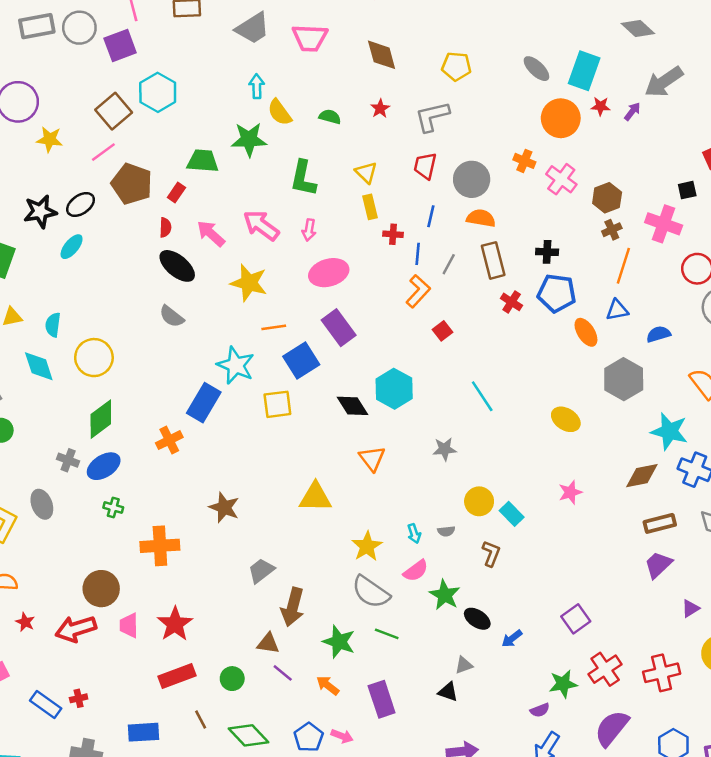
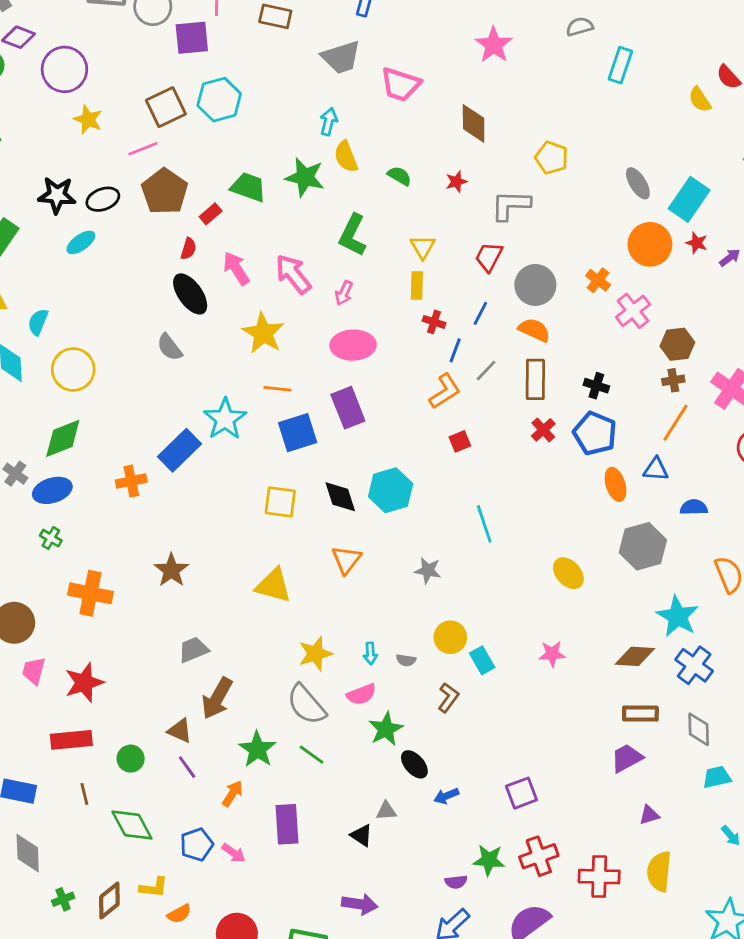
yellow square: (277, 404) -> (280, 502), moved
orange arrow: (328, 685) -> (232, 794), turned 70

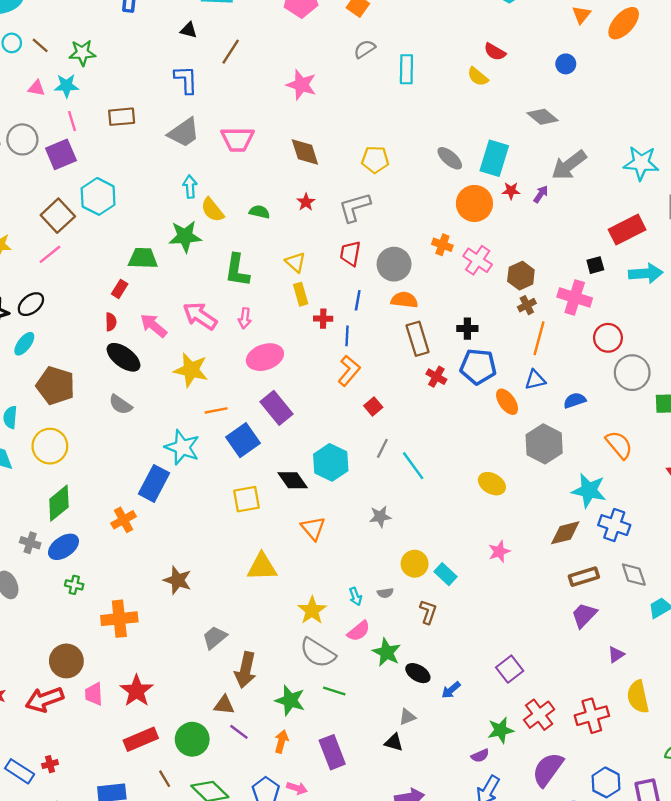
brown pentagon: (165, 191) -> (56, 386), moved
gray line: (486, 371) -> (382, 448), moved
green circle: (131, 759) -> (192, 739), size x1.5

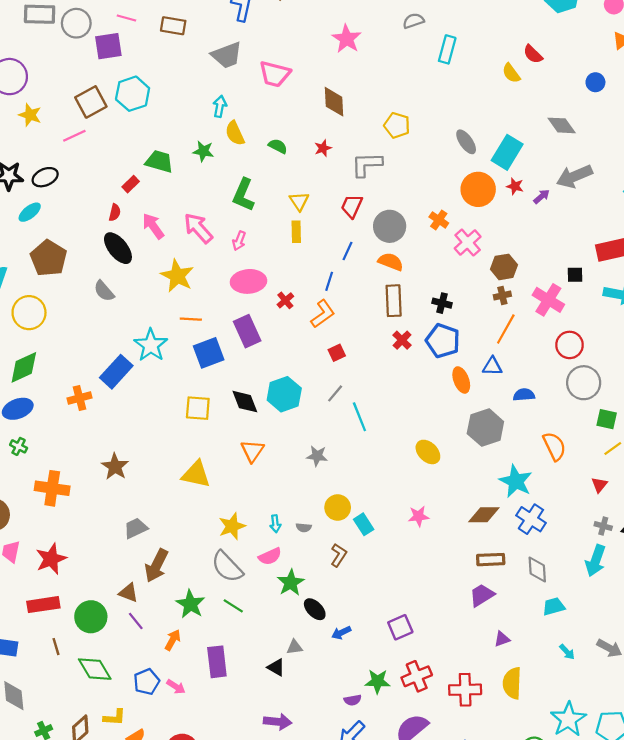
pink line: (72, 121) -> (126, 18), turned -72
green star: (185, 236) -> (203, 151), size x0.7
red cross: (323, 319) -> (285, 300), moved, turned 35

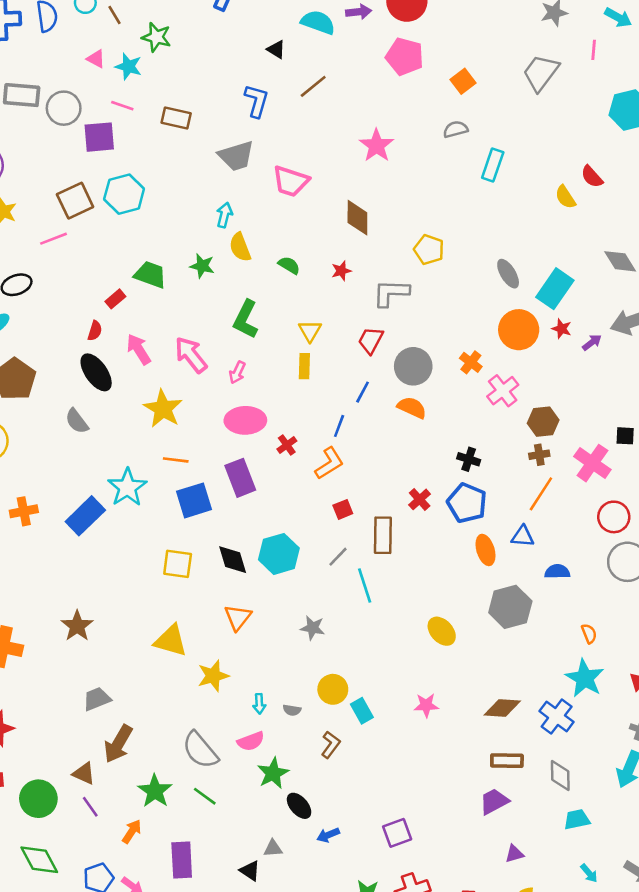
brown rectangle: (394, 301) -> (383, 535), moved
orange cross: (79, 398) -> (24, 511), moved
orange semicircle: (554, 446) -> (589, 634), size x0.6
cyan star: (516, 481) -> (585, 678), moved
yellow star: (232, 526) -> (213, 676), moved

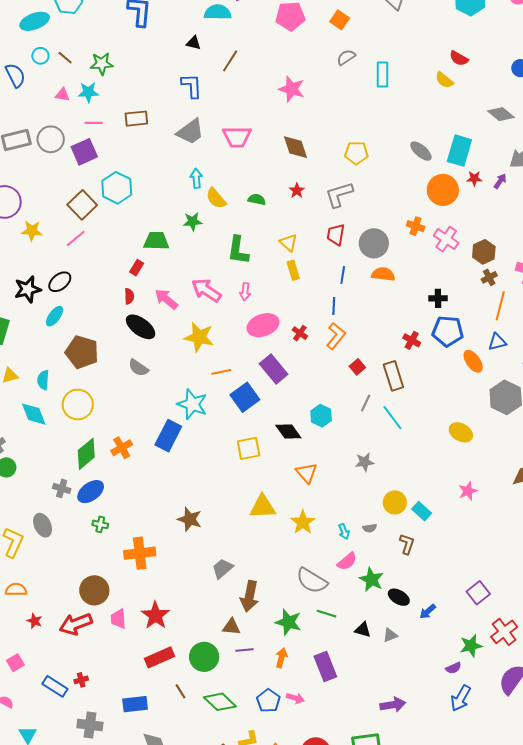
cyan hexagon: (279, 554) -> (321, 416), size x0.7
purple line: (90, 807) -> (244, 650), turned -42
black triangle: (250, 871) -> (363, 630), moved

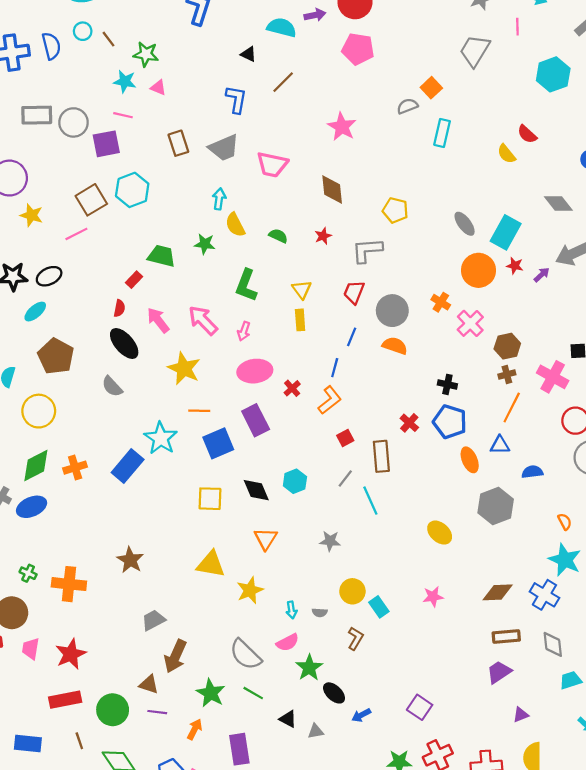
orange square: (340, 20) -> (431, 88), moved
pink triangle: (62, 95) -> (158, 88), moved
brown rectangle: (136, 119) -> (178, 143), moved, turned 65
green cross: (100, 524) -> (28, 573), moved
purple square: (478, 593) -> (420, 707), turned -30

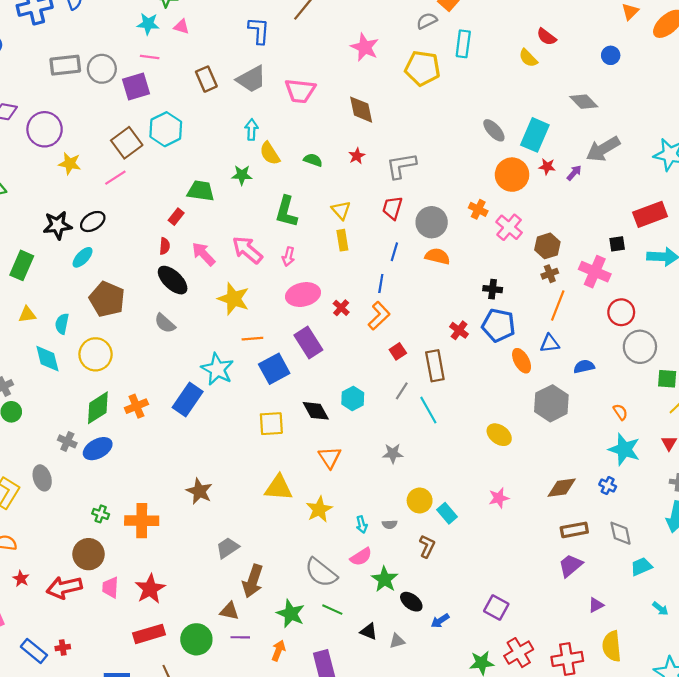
yellow pentagon: (395, 210) -> (422, 68), moved, size x1.4
blue cross: (544, 595) -> (608, 486), size x0.6

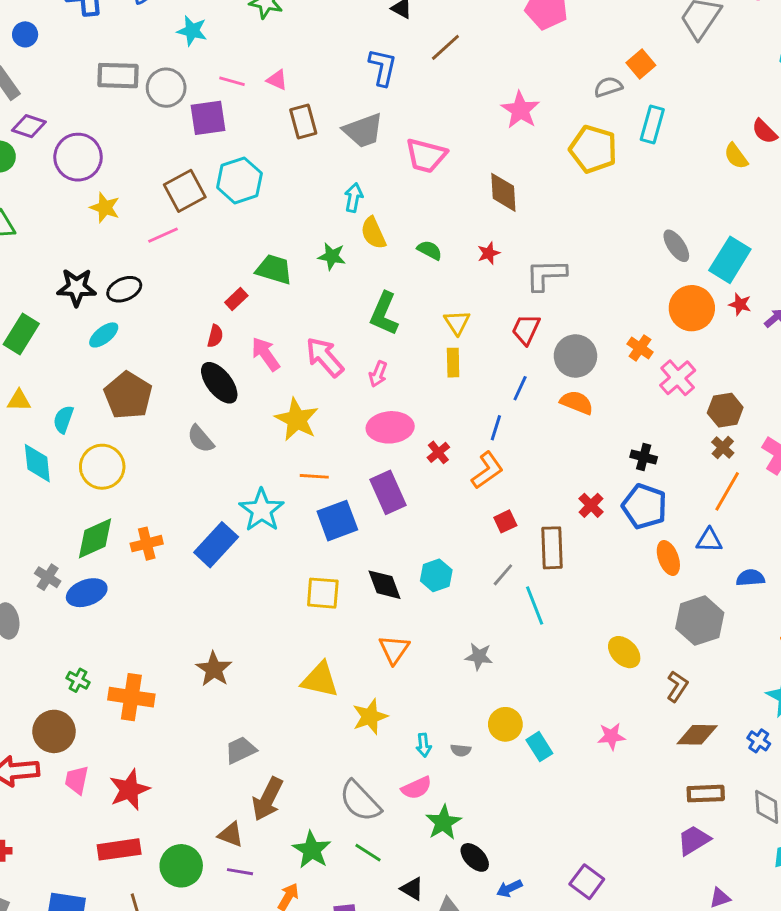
cyan star: (148, 24) -> (192, 31), moved
pink triangle: (181, 27) -> (277, 80), moved
brown cross: (550, 274) -> (723, 448), turned -35
brown L-shape: (427, 546) -> (677, 686), moved

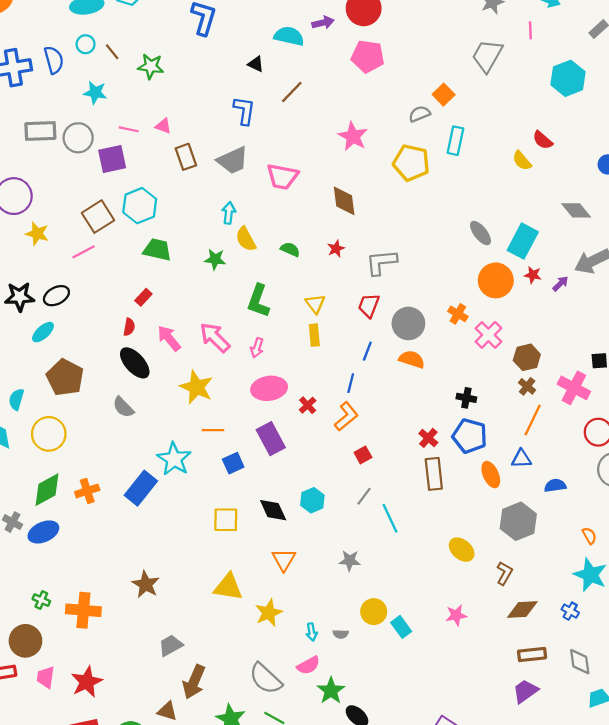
green trapezoid: (274, 269) -> (157, 250), moved
blue square: (337, 521) -> (233, 463), size x0.7
brown rectangle: (552, 548) -> (434, 474), moved

